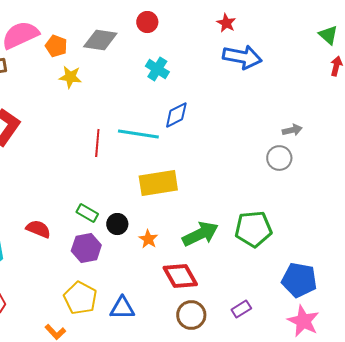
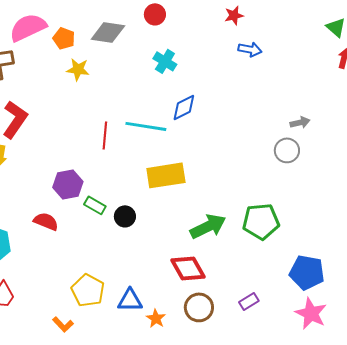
red star: (226, 23) -> (234, 15), turned 30
blue arrow: (242, 57) -> (250, 49), size x0.6
orange star: (148, 239) -> (156, 318), moved
purple hexagon: (86, 248) -> (68, 184), moved

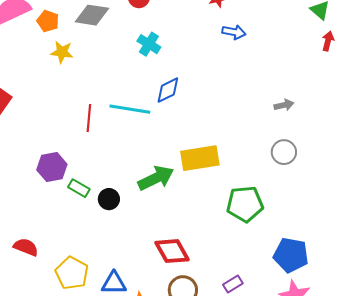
gray circle: (287, 150) -> (284, 152), moved
yellow rectangle: (166, 175) -> (200, 158), moved
red semicircle: (46, 221) -> (26, 247), moved
green arrow: (208, 226) -> (156, 178), moved

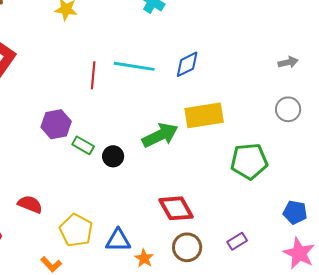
blue diamond: (168, 90) -> (187, 64), moved
blue pentagon: (291, 255) -> (295, 212), size x0.7

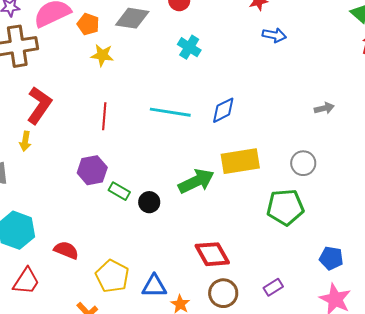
red line: (93, 75) -> (104, 116), moved
gray circle: (288, 109) -> (303, 163), moved

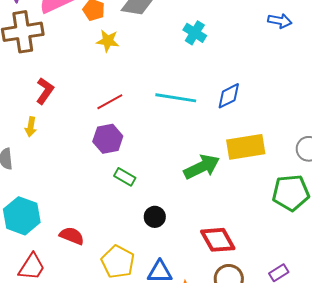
red L-shape: (39, 105) -> (45, 91), size x0.7
red line: (104, 116) -> (110, 102), turned 56
purple hexagon: (92, 170) -> (108, 139), moved
black circle: (149, 202) -> (155, 217), moved

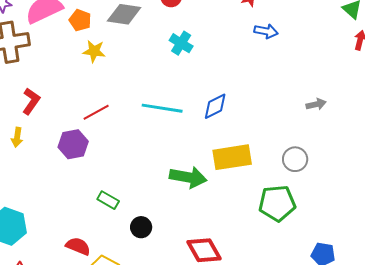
purple hexagon: (108, 139) -> (73, 144), moved
green arrow: (202, 167) -> (188, 177), turned 36
green rectangle: (125, 177) -> (108, 200), moved
red semicircle: (72, 236) -> (78, 246), moved

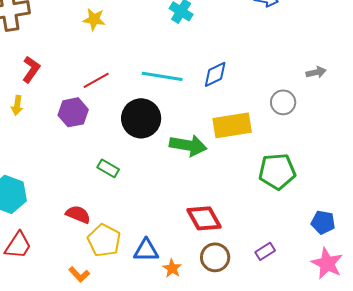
gray circle: (295, 159) -> (283, 102), moved
black circle: (141, 227) -> (141, 118), moved, size x1.8

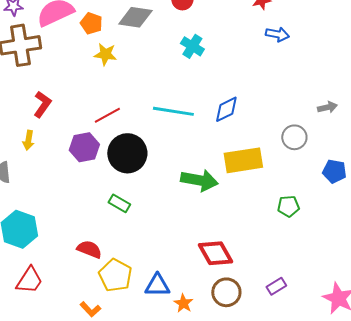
black circle: (141, 118) -> (127, 153), moved
green pentagon: (277, 171) -> (288, 206), size x0.6
blue pentagon: (323, 222) -> (334, 171), moved

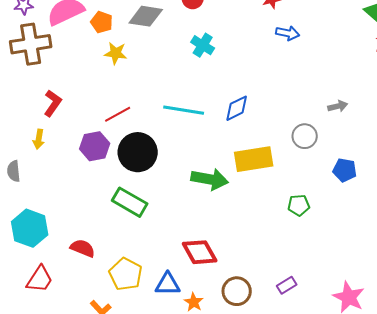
green rectangle: (119, 203) -> (130, 202), size x1.6
red semicircle: (89, 249) -> (83, 248), moved
red diamond: (215, 253) -> (200, 252), moved

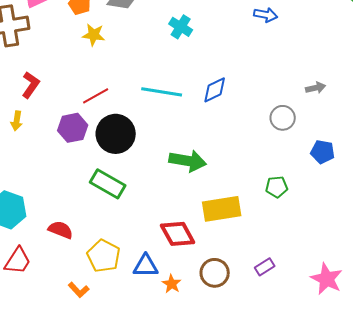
yellow rectangle: (254, 159) -> (222, 209), moved

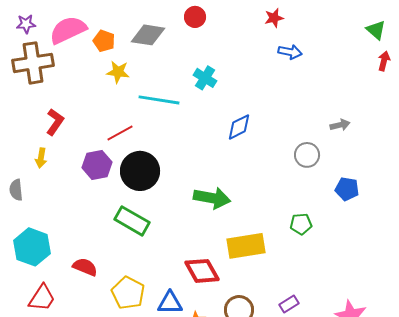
cyan cross: (181, 27) -> (205, 78), moved
cyan line: (162, 92) -> (159, 100), moved

